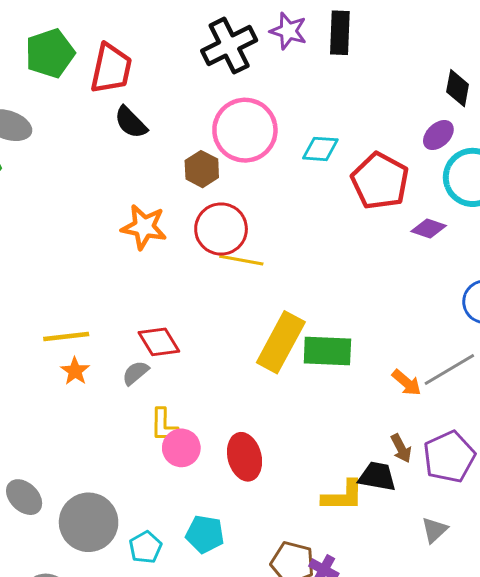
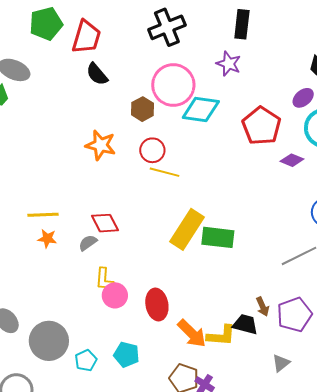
purple star: (288, 31) -> (229, 64), moved
cyan diamond: (320, 149) -> (201, 110), moved, size x1.5
red circle: (221, 229) -> (152, 150), size x0.7
orange star: (75, 371) -> (47, 239), turned -30
orange arrow: (407, 383) -> (192, 333), moved, size x1.5

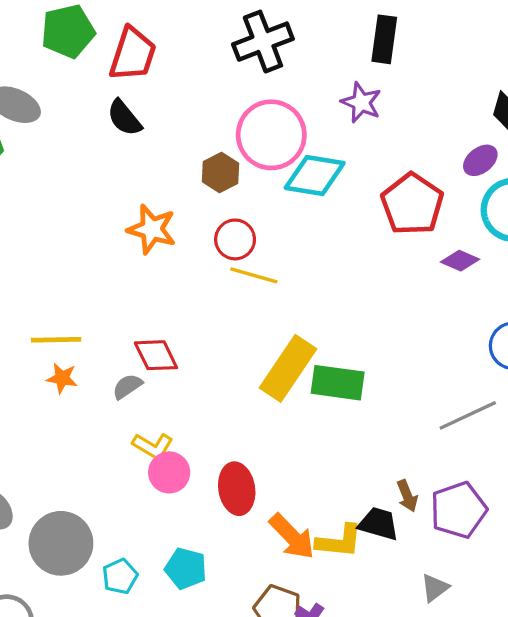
black semicircle: (97, 74) -> (124, 118), moved
yellow L-shape: (104, 279) -> (153, 446), turned -65

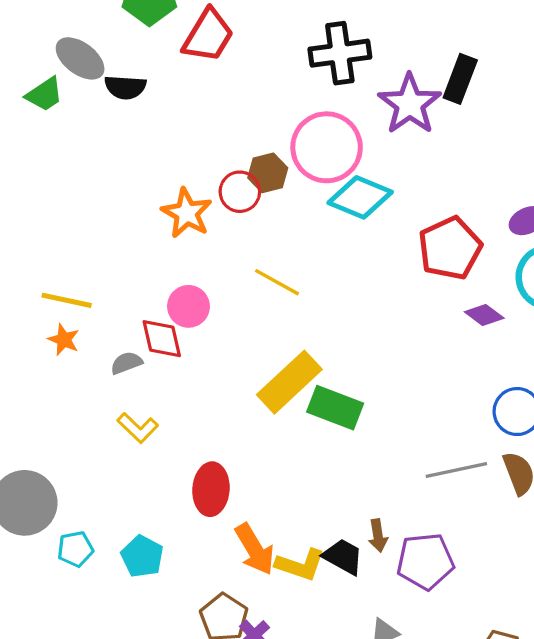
purple star: (361, 102) -> (410, 104), moved, size x1.5
black semicircle: (124, 118) -> (125, 87), moved, turned -60
red circle: (235, 239) -> (240, 192), moved
pink circle: (169, 472) -> (188, 306), moved

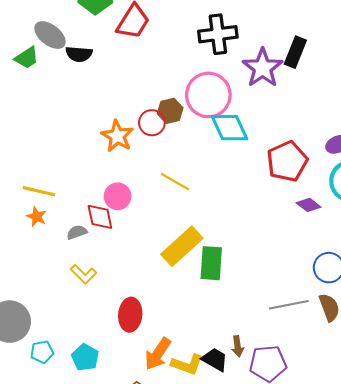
cyan diamond: (360, 197) -> (230, 128), turned 42
green rectangle: (335, 408) -> (211, 263), turned 72
orange arrow: (255, 549) -> (158, 354), turned 64

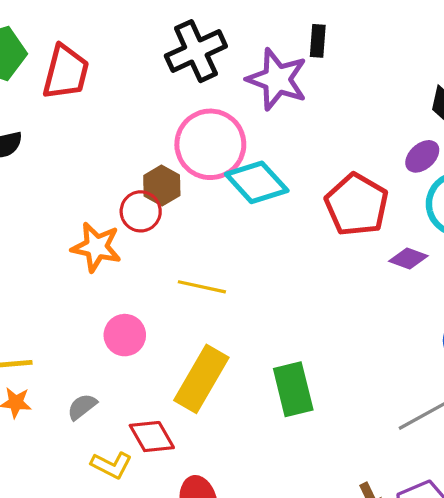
black rectangle: (295, 52) -> (318, 41), size x0.7
red diamond: (100, 217) -> (152, 437), moved
yellow rectangle: (182, 246) -> (201, 379), moved

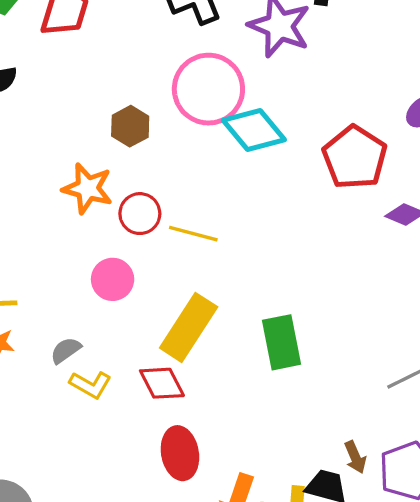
brown hexagon: (162, 185) -> (130, 126), moved
red circle: (141, 211) -> (140, 214), moved
red diamond: (152, 437) -> (162, 383), moved
yellow L-shape: (111, 465) -> (90, 385), moved

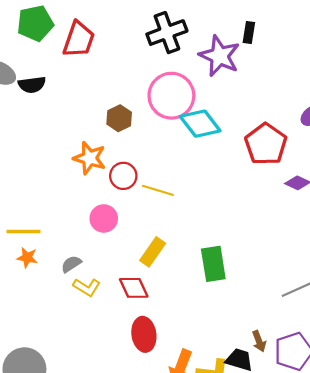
yellow rectangle: (189, 327) -> (153, 252), size x0.7

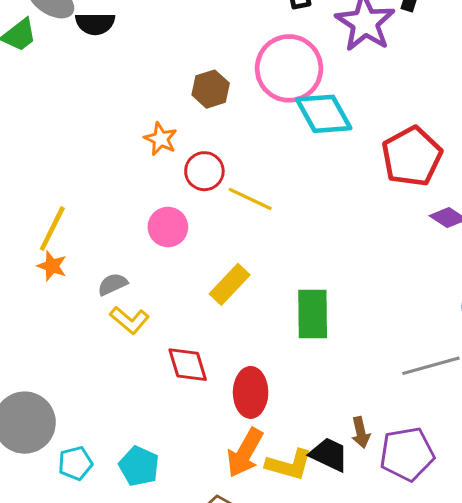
orange star: (90, 158) -> (161, 139), size x0.7
yellow line: (24, 232) -> (52, 229), turned -72
red diamond: (134, 288) -> (188, 365), moved
red ellipse: (144, 334) -> (251, 392), moved

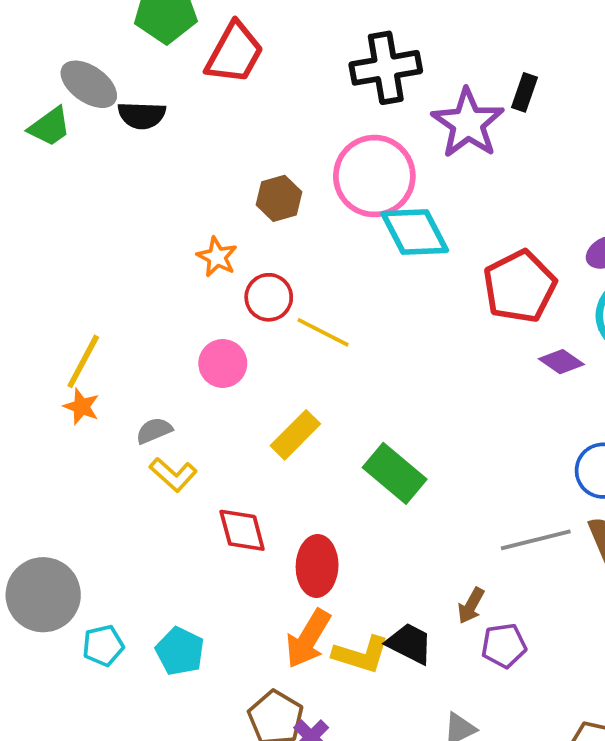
green rectangle: (313, 314) -> (395, 473), turned -51
brown arrow: (361, 432) -> (471, 606), moved, turned 40
purple pentagon: (407, 454) -> (504, 646), size x0.7

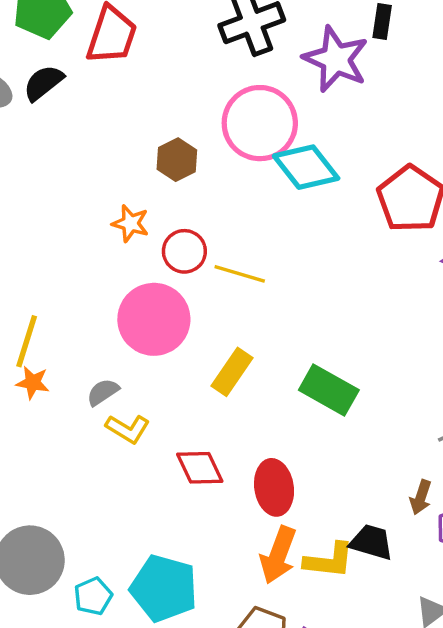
black semicircle: (142, 115) -> (43, 83), moved, turned 150
pink circle: (223, 363) -> (154, 319), size x1.6
cyan pentagon: (180, 651) -> (164, 588), size x1.5

